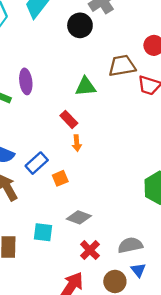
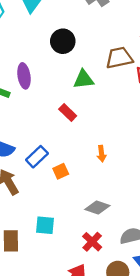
black circle: (80, 25) -> (63, 41), moved
orange arrow: (77, 143) -> (102, 154), moved
gray diamond: (79, 217) -> (97, 208), moved

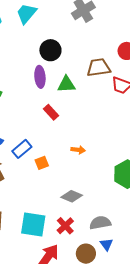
purple ellipse: (24, 76) -> (40, 77), moved
orange arrow: (102, 154) -> (78, 150), turned -80
cyan square: (45, 225) -> (33, 224), moved, size x1.5

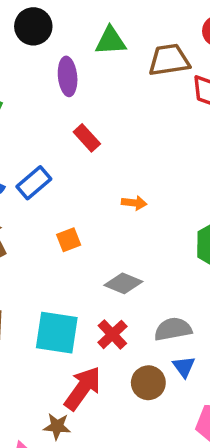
black circle: (50, 50) -> (33, 26), moved
green triangle: (66, 84) -> (111, 41), moved
blue rectangle: (22, 149) -> (34, 183), moved
orange square: (42, 163) -> (69, 240), moved

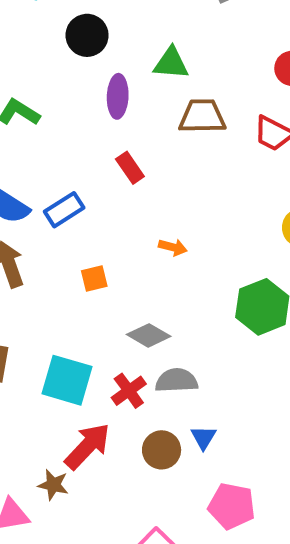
brown trapezoid: (169, 60) -> (202, 116), moved
gray semicircle: (173, 329) -> (177, 381), moved

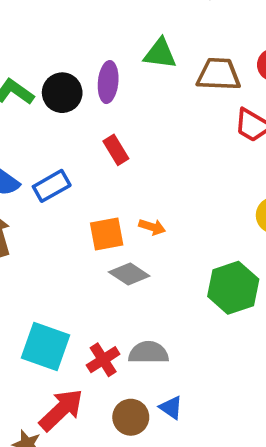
black circle: (87, 35) -> (62, 93), moved
brown trapezoid: (202, 116) -> (219, 74), moved
orange square: (94, 279) -> (107, 234), moved, size x1.4
gray diamond: (149, 335) -> (129, 274), moved
blue triangle: (204, 437) -> (171, 408), turned -30

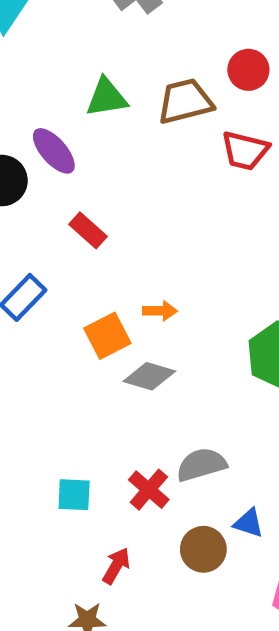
purple ellipse: (108, 82) -> (54, 151), turned -30
cyan square: (45, 347) -> (74, 495), size x0.6
red arrow: (61, 410) -> (116, 566), size x0.6

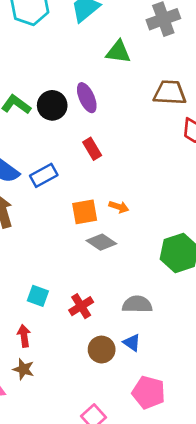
green triangle: (107, 97) -> (118, 52), moved
gray semicircle: (201, 465) -> (137, 304), moved
red arrow: (116, 566) -> (24, 336), moved, turned -55

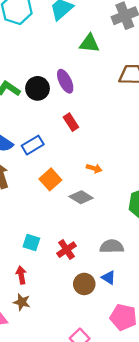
orange square: (85, 212) -> (50, 179), moved, turned -30

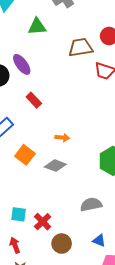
red cross: (67, 250) -> (43, 222), moved
blue triangle: (108, 278) -> (99, 241), moved
brown circle: (84, 284) -> (62, 244), moved

